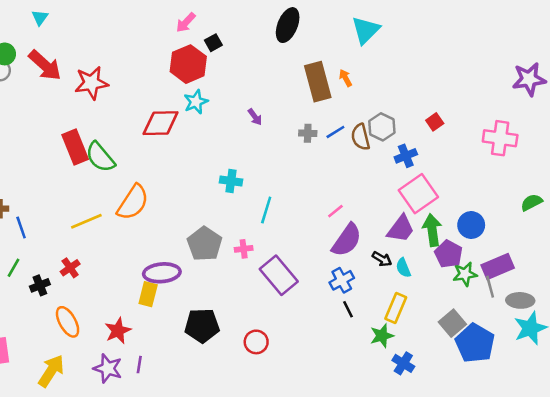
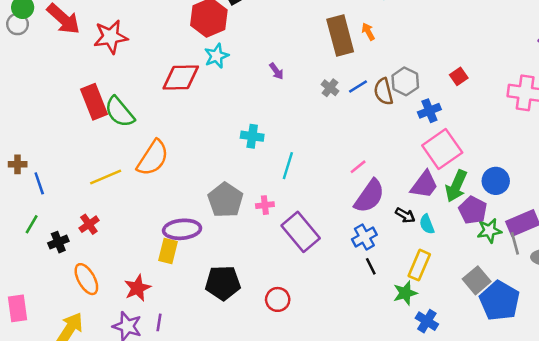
gray cross: (308, 133) -> (330, 88), turned 36
green arrow: (432, 230) -> (456, 186), turned -148

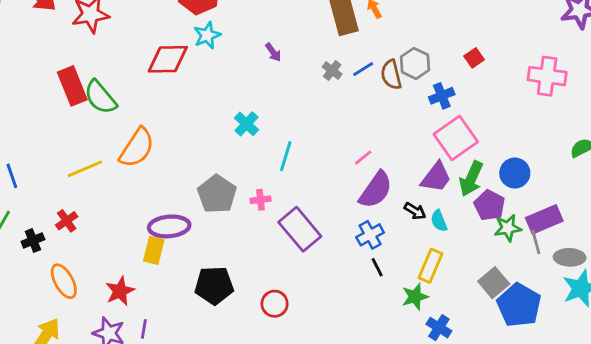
cyan cross: (252, 136) -> (246, 124), turned 35

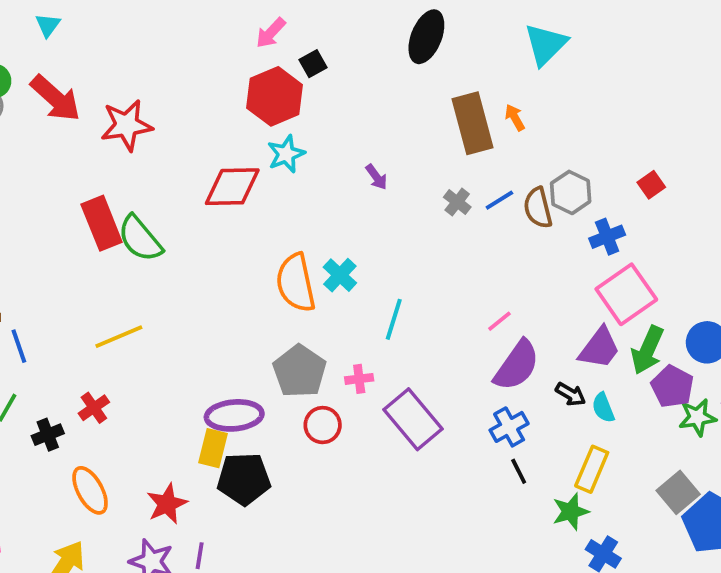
orange semicircle: (137, 148) -> (296, 283), moved, turned 135
black pentagon: (214, 285) -> (244, 479), moved
red circle: (275, 304) -> (323, 425), moved

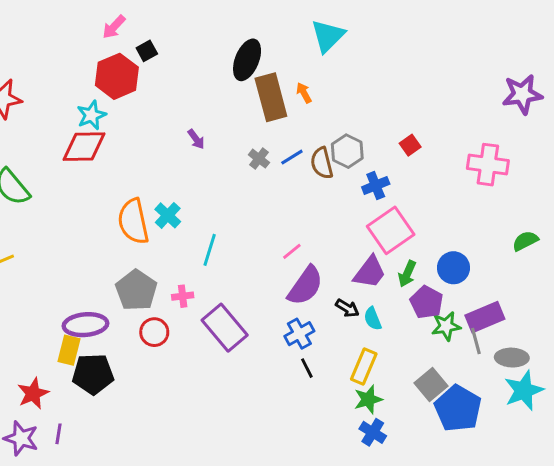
black ellipse: (426, 37) -> (247, 60), moved
cyan star: (286, 154) -> (91, 115), moved
green arrow: (647, 350) -> (407, 274), size x0.7
green star: (571, 512) -> (368, 399), moved

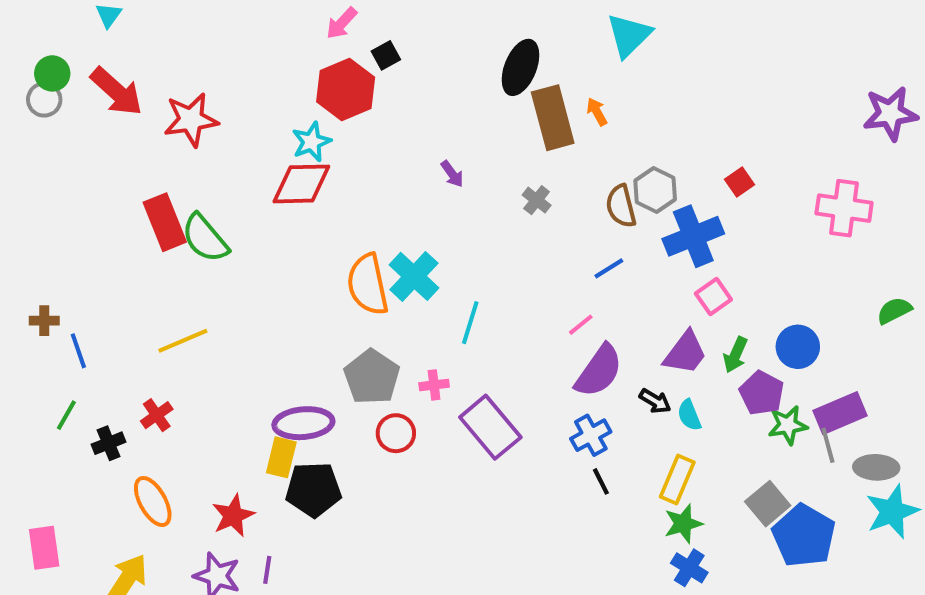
blue line: (292, 157) -> (609, 268), moved
blue cross: (376, 186) -> (693, 236), size x1.6
cyan cross: (168, 215) -> (414, 276), size x1.4
pink square: (391, 230) -> (713, 297), size x0.6

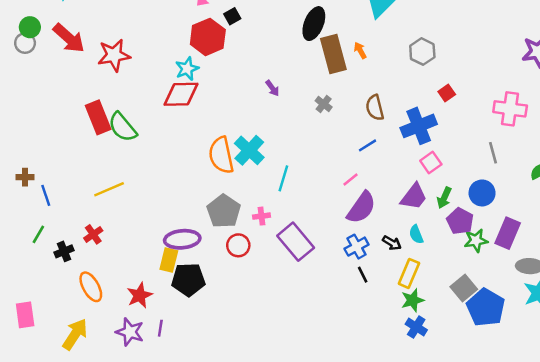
gray hexagon: (655, 190) -> (422, 52), moved
black arrow: (655, 401) -> (392, 243), moved
purple rectangle: (840, 413) -> (508, 233), turned -44
gray line: (828, 445) -> (493, 153), moved

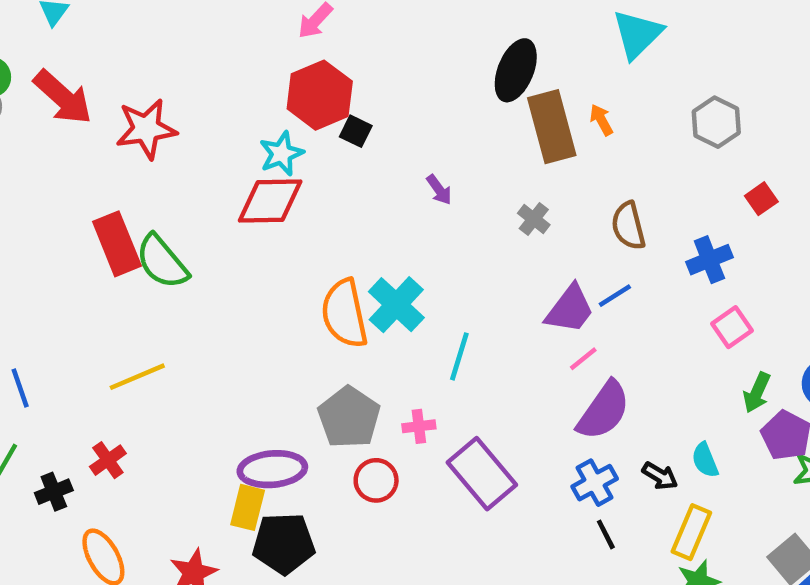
black square: (232, 16) -> (356, 131), moved, turned -35
blue cross: (419, 126) -> (709, 260), size x0.7
purple trapezoid: (414, 197) -> (570, 309), moved

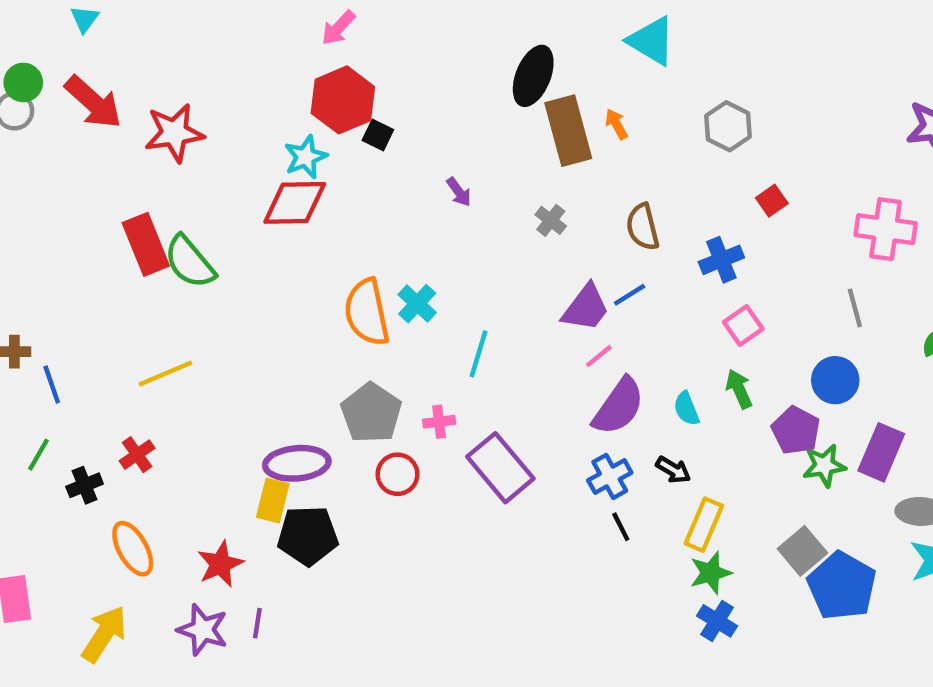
cyan triangle: (637, 34) -> (651, 41), turned -44
cyan cross: (396, 305) -> (417, 304), size x0.7
green arrow: (757, 392) -> (739, 389), moved, turned 132
cyan semicircle: (705, 460) -> (686, 409), moved

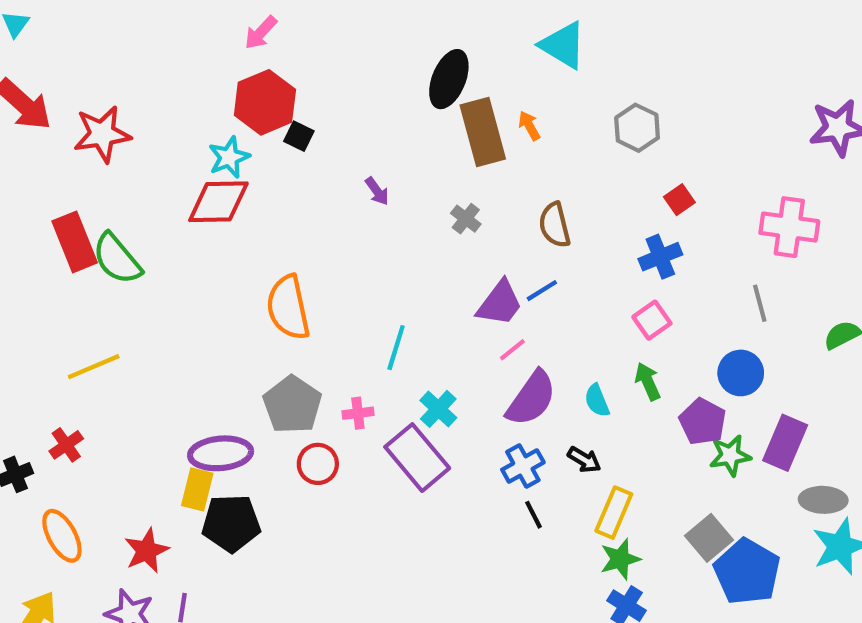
blue cross: (721, 260) -> (660, 257), moved
cyan cross: (417, 304) -> (438, 409), moved

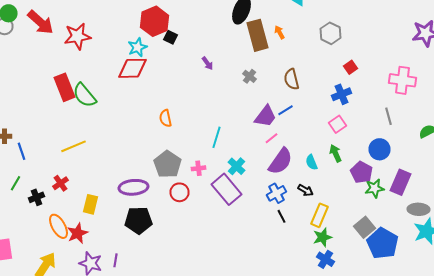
orange semicircle: (288, 307) -> (166, 118), size x0.6
yellow rectangle: (197, 489) -> (90, 204), moved
red star: (147, 551) -> (78, 233), moved

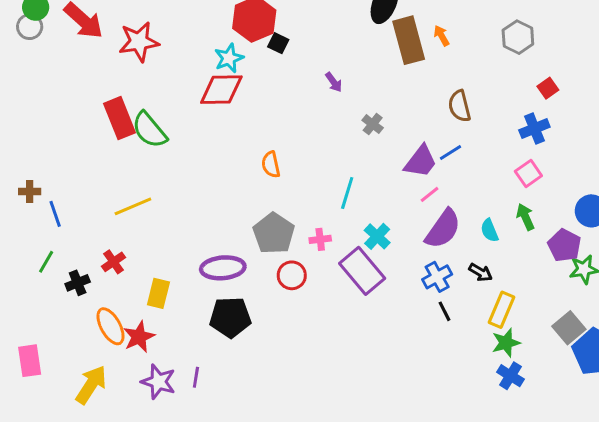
gray cross: (250, 76) -> (373, 124), moved

